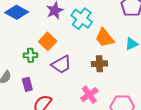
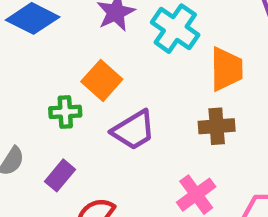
orange trapezoid: (105, 38) -> (226, 69), turned -140
purple rectangle: (27, 84) -> (60, 175), turned 56

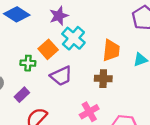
cyan cross: (175, 29) -> (73, 38), moved

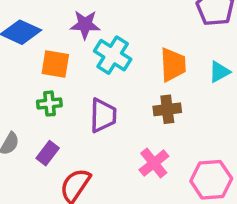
purple star: (59, 16) -> (85, 25), turned 30
orange square: (48, 49) -> (55, 64), moved, turned -30
purple trapezoid: (61, 76) -> (103, 115), turned -55

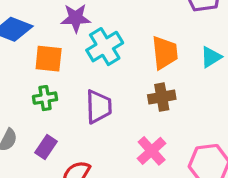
cyan cross: (113, 55) -> (105, 47), turned 30

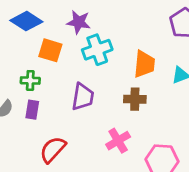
green cross: (45, 98) -> (30, 81), moved
purple rectangle: (46, 147) -> (32, 110), moved, turned -36

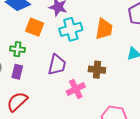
orange trapezoid: (144, 64) -> (104, 29), moved
pink cross: (118, 141) -> (76, 89), moved
red semicircle: (53, 150) -> (17, 102), moved

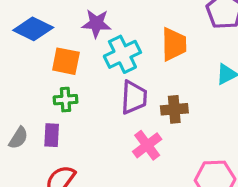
green cross: (17, 49) -> (66, 100), moved
purple trapezoid: (57, 65) -> (134, 97), moved

